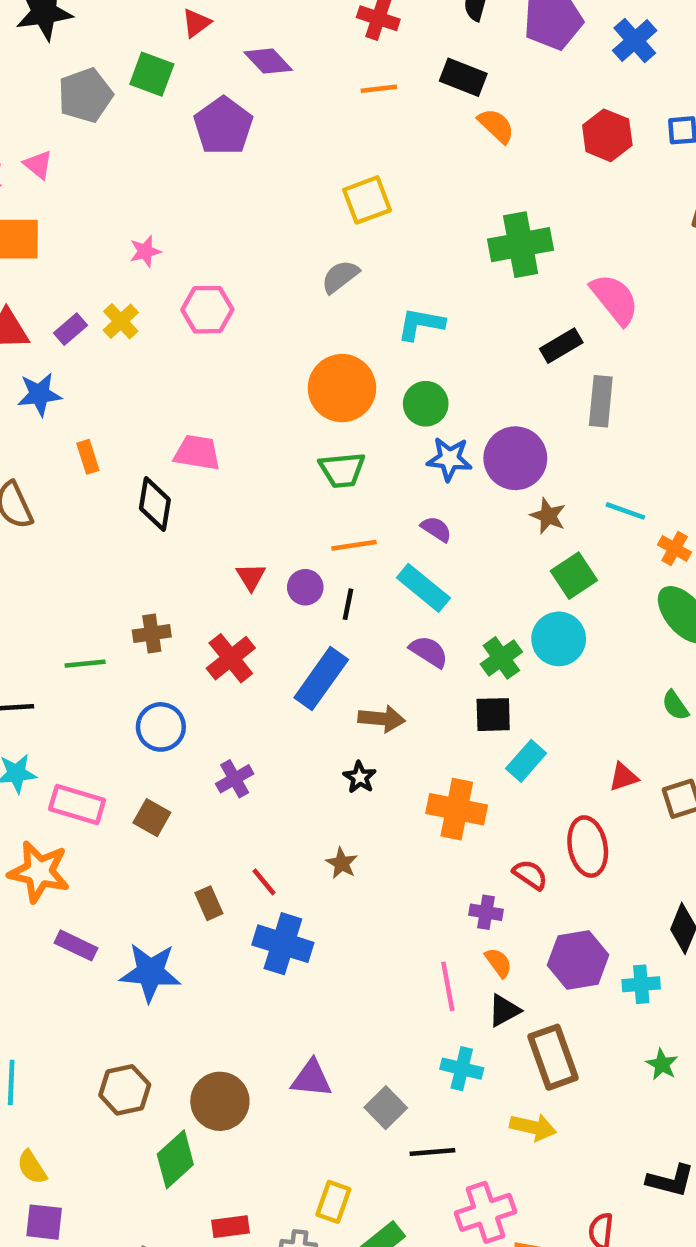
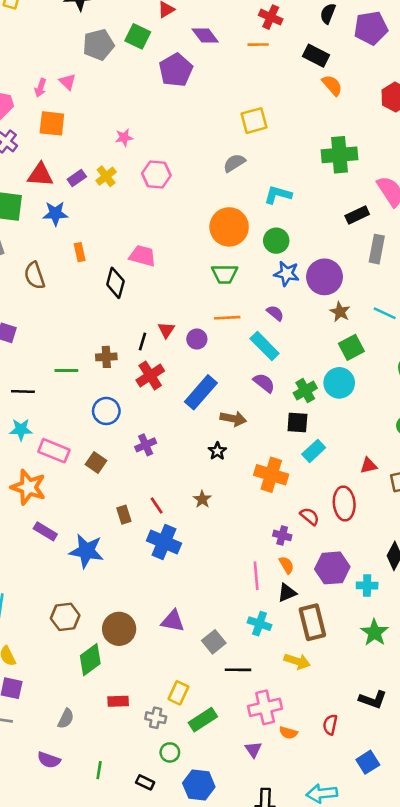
orange line: (379, 89) -> (258, 45), moved
black line: (348, 604) -> (142, 342), moved
green star: (662, 1064) -> (374, 632), size x1.5

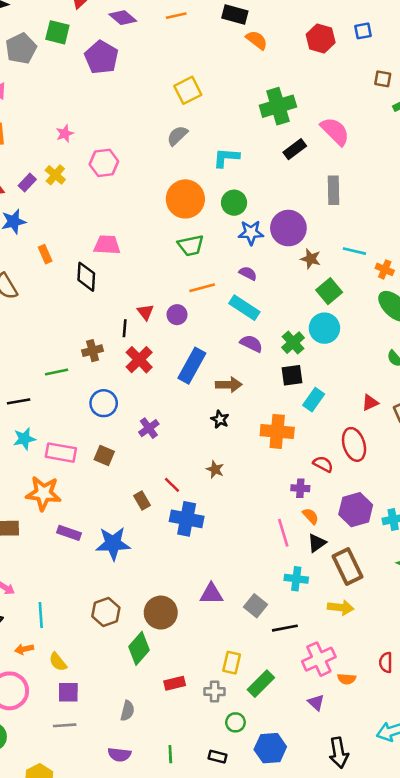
black rectangle: (357, 215) -> (295, 149), moved

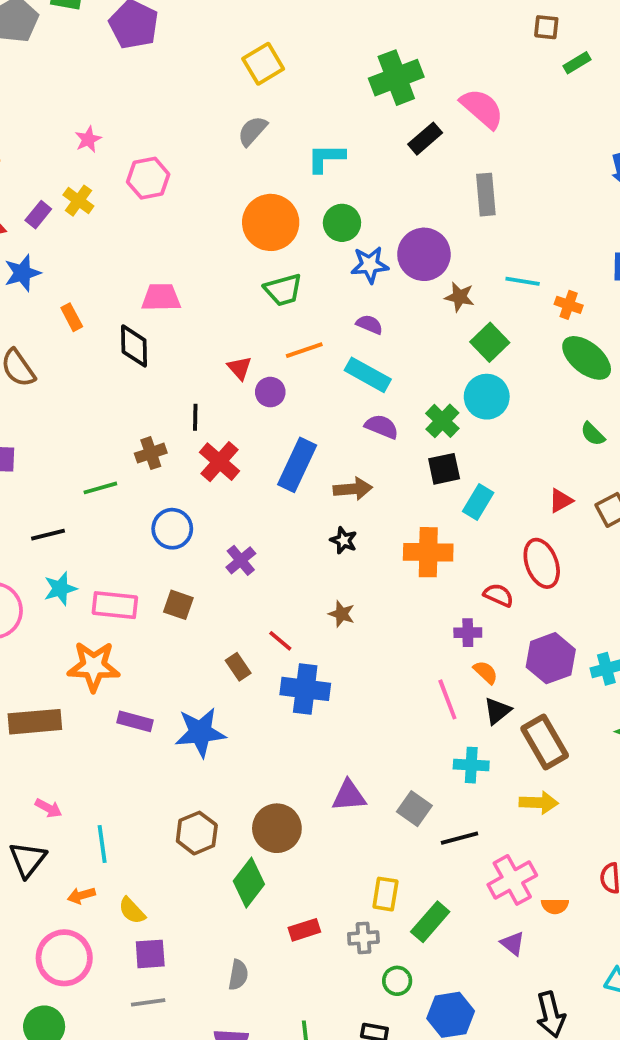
red triangle: (145, 312) -> (240, 368), moved

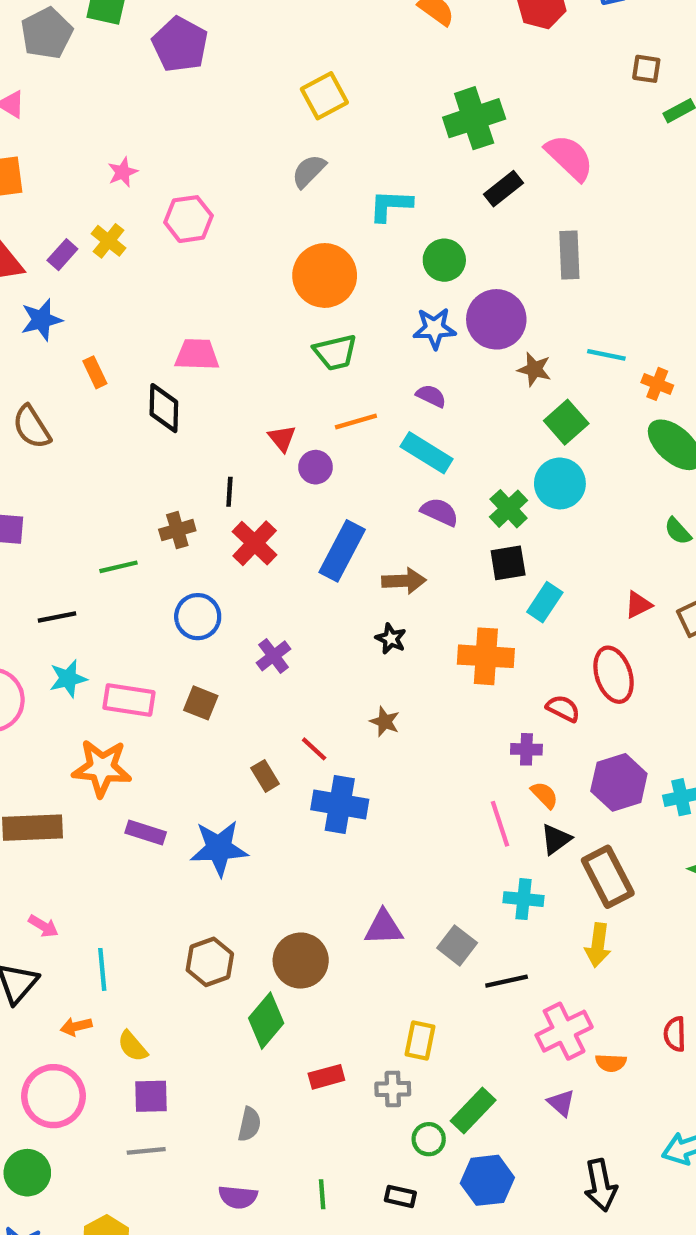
green circle: (342, 223) -> (444, 260), moved
yellow arrow: (539, 803) -> (598, 945), turned 93
green rectangle: (430, 922) -> (473, 1110), moved

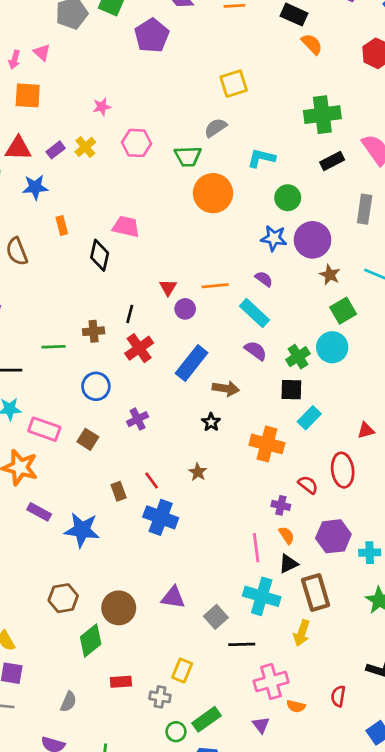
green trapezoid: (335, 352) -> (188, 156), moved
cyan cross: (523, 899) -> (262, 596), size x1.5

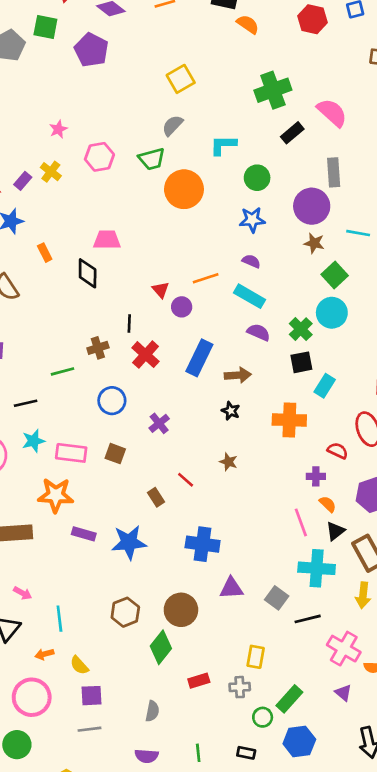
purple circle: (313, 240) -> (312, 206), moved
blue cross: (161, 517) -> (203, 544), moved
pink cross: (271, 682) -> (344, 649), turned -32

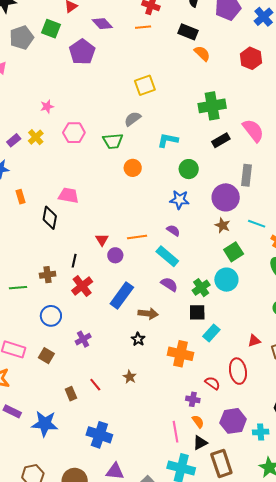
orange circle: (184, 189) -> (133, 168), size x0.6

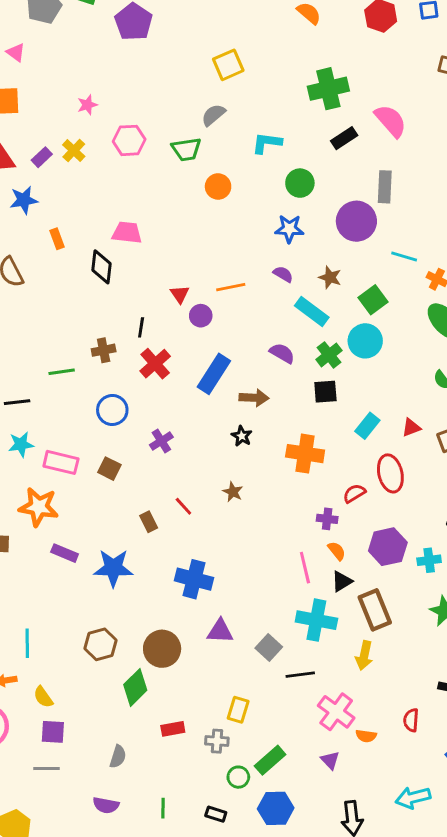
brown star: (223, 225) -> (330, 277), moved
cyan rectangle: (167, 256) -> (312, 311), moved
cyan rectangle: (211, 333) -> (367, 426), moved
red semicircle: (212, 383) -> (354, 493), turned -63

